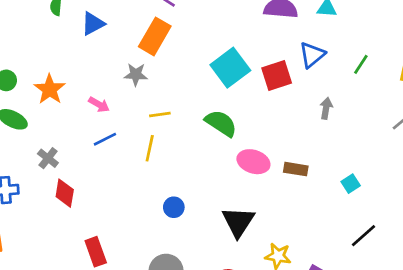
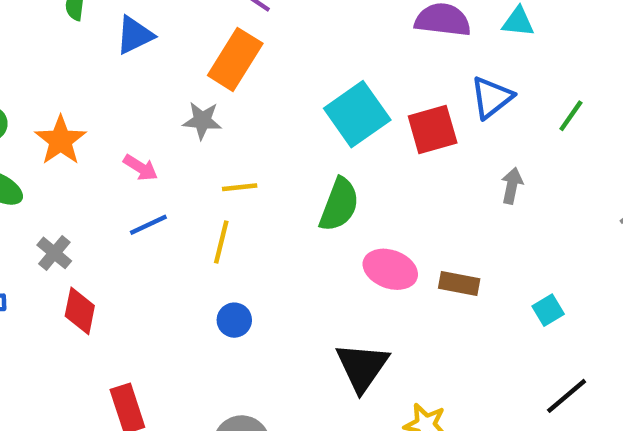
green semicircle: (221, 123) -> (339, 205), turned 76
blue circle: (174, 207) -> (234, 320), moved

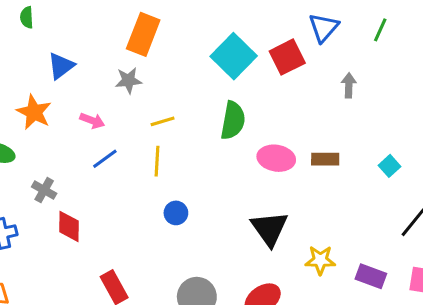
blue triangle: (135, 35) -> (61, 66), moved

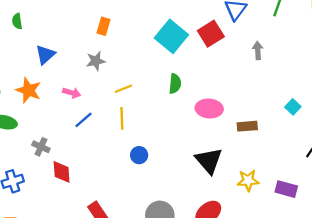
orange rectangle: (143, 34) -> (104, 26), size x0.6
green semicircle: (233, 120) -> (175, 84), size x0.7
brown rectangle: (325, 159) -> (247, 126), moved

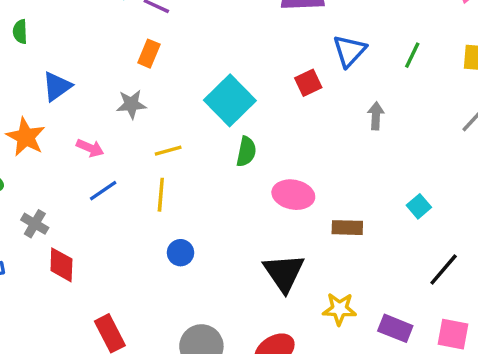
red square: (211, 34) -> (308, 83), size x0.7
cyan square: (171, 36) -> (230, 100), moved

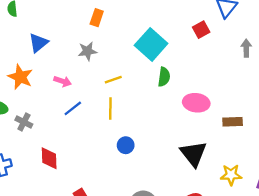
gray cross: (35, 224) -> (24, 122), moved

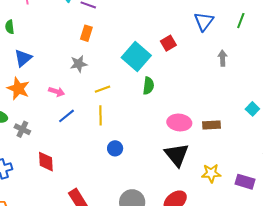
red square: (201, 30) -> (168, 43), moved
blue triangle: (38, 43) -> (23, 58), moved
pink ellipse: (196, 103) -> (179, 122), moved

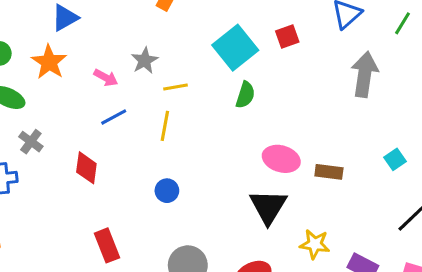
gray arrow: (223, 58) -> (365, 74), size x1.8
gray star: (79, 64) -> (145, 60), moved, turned -30
gray cross: (22, 129) -> (31, 142), moved
blue circle: (115, 148) -> (167, 191), moved
red diamond: (46, 162) -> (86, 168), moved

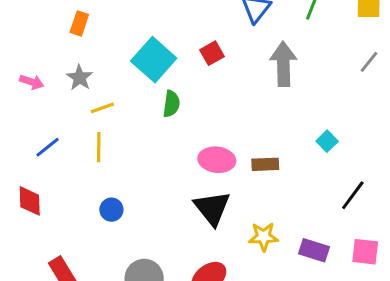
red square: (287, 37) -> (212, 53), moved
gray star: (145, 60) -> (80, 78), moved
pink arrow: (106, 78) -> (32, 82), moved

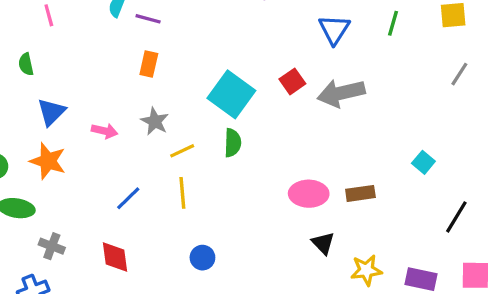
gray arrow: (283, 64) -> (341, 93), moved, turned -96
green semicircle: (171, 104) -> (233, 143), moved
black triangle: (212, 208) -> (323, 243), moved, size x0.6

